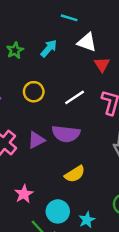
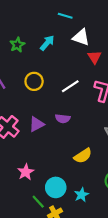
purple semicircle: (66, 134) -> (63, 119), size x0.6
yellow semicircle: (75, 174) -> (83, 156), moved

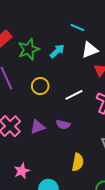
white triangle: (81, 37) -> (90, 50), turned -48
green star: (17, 45) -> (29, 49), size x1.5
yellow semicircle: (83, 156) -> (78, 162), turned -54

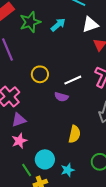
yellow circle: (40, 86) -> (40, 74), moved
white line: (74, 95) -> (73, 80), moved
purple triangle: (38, 127) -> (19, 120), moved

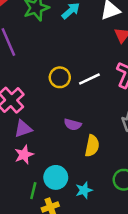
yellow circle: (40, 74) -> (60, 77), moved
purple semicircle: (61, 97) -> (73, 125), moved
green line: (27, 170) -> (33, 191), turned 48

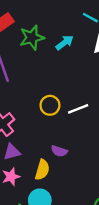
yellow semicircle: (92, 146) -> (42, 170), moved

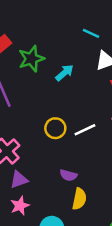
cyan arrow: (65, 43) -> (65, 73), moved
yellow semicircle: (42, 170) -> (79, 199), moved

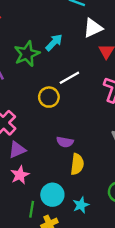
green star: (31, 59) -> (27, 54), moved
white line: (85, 130) -> (69, 78), moved

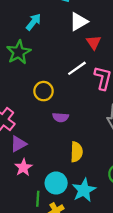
cyan arrow: (54, 42) -> (33, 22), moved
white line: (69, 78) -> (77, 68), moved
purple semicircle: (65, 142) -> (61, 117), moved
cyan star: (81, 205) -> (84, 190), size x1.5

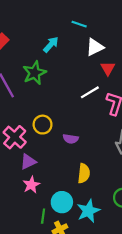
yellow circle: (44, 91) -> (43, 125), moved

